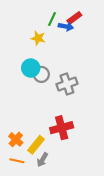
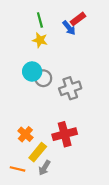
green line: (52, 19) -> (40, 20), moved, turned -40
blue arrow: (66, 26) -> (69, 28), turned 40
orange cross: (16, 139) -> (25, 134), moved

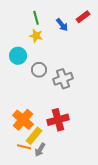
red rectangle: (78, 19) -> (83, 17), moved
cyan circle: (32, 72) -> (18, 56), moved
orange cross: (25, 134) -> (23, 120), size x1.5
orange line: (18, 169) -> (24, 147), moved

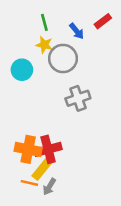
gray circle: (39, 70) -> (63, 59), moved, size x1.5
orange cross: (23, 120) -> (28, 149), turned -30
red cross: (58, 120) -> (48, 149), moved

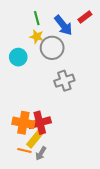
blue arrow: (77, 31) -> (63, 25), size x1.5

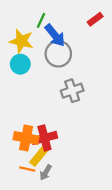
green line: (37, 18) -> (41, 20), turned 40
blue arrow: (63, 25) -> (55, 35), moved
yellow star: (37, 37) -> (21, 41), moved, size x1.5

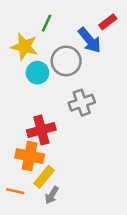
blue arrow: (55, 35) -> (90, 40), moved
cyan circle: (20, 64) -> (37, 73), moved
red cross: (44, 138) -> (41, 130), moved
orange line: (27, 169) -> (15, 191), moved

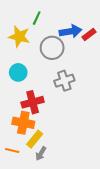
red rectangle: (108, 22) -> (89, 34), moved
blue arrow: (90, 40) -> (71, 31), turned -60
cyan circle: (37, 73) -> (18, 72), moved

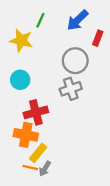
blue arrow: (71, 31) -> (77, 20), moved, turned 145
red rectangle: (89, 34) -> (98, 38), turned -32
gray circle: (52, 48) -> (75, 61), moved
orange line: (12, 150) -> (30, 167), moved

